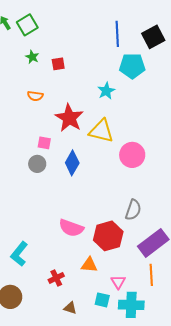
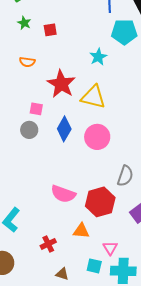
pink circle: (132, 155) -> (97, 137), moved

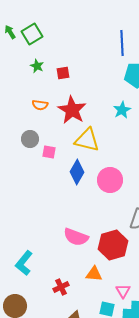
cyan star: (98, 57) -> (122, 110), moved
red star: (61, 84) -> (72, 110), moved
yellow triangle: (93, 97) -> (87, 140), moved
gray circle: (29, 130) -> (30, 139), moved

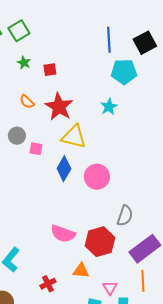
orange semicircle: (40, 105) -> (27, 102), turned 35

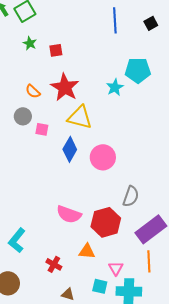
black square: (145, 43) -> (151, 23), size x0.6
cyan pentagon: (124, 72) -> (138, 70), moved
orange semicircle: (27, 102) -> (33, 91), moved
red cross: (48, 284) -> (54, 264), turned -35

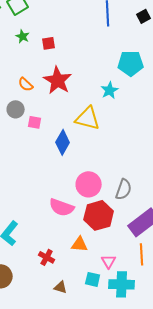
cyan star: (115, 87) -> (110, 90), moved
yellow triangle: (80, 117) -> (88, 118), moved
pink circle: (103, 157) -> (89, 184), moved

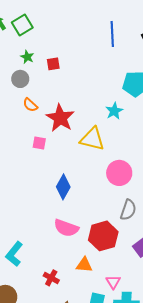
red star: (58, 80) -> (60, 118), moved
gray circle: (16, 109) -> (20, 79), moved
blue diamond: (63, 142) -> (63, 187), moved
pink circle: (89, 184) -> (119, 173), moved

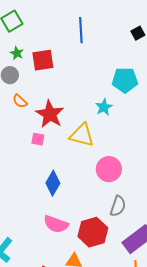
blue line: (112, 34) -> (81, 30), moved
red square: (53, 64) -> (43, 60), size x1.6
pink square: (39, 143) -> (38, 139), moved

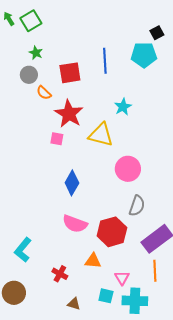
blue line: (81, 30) -> (105, 61), moved
red square: (43, 60) -> (70, 73), moved
cyan pentagon: (125, 80) -> (144, 55), moved
orange semicircle: (20, 101) -> (44, 93), moved

